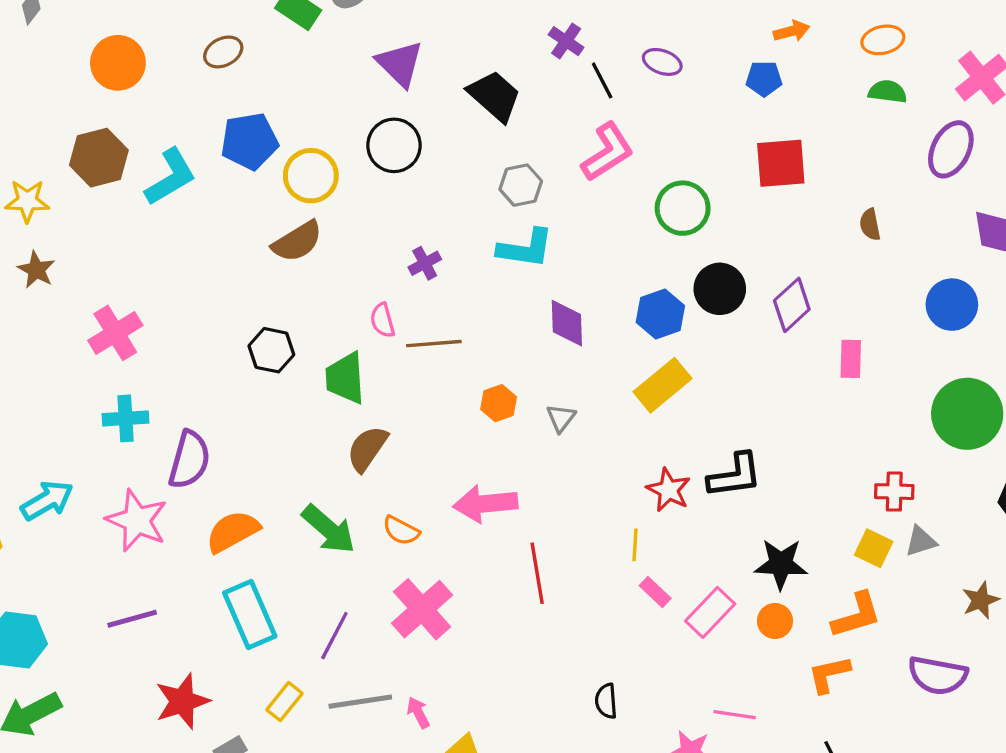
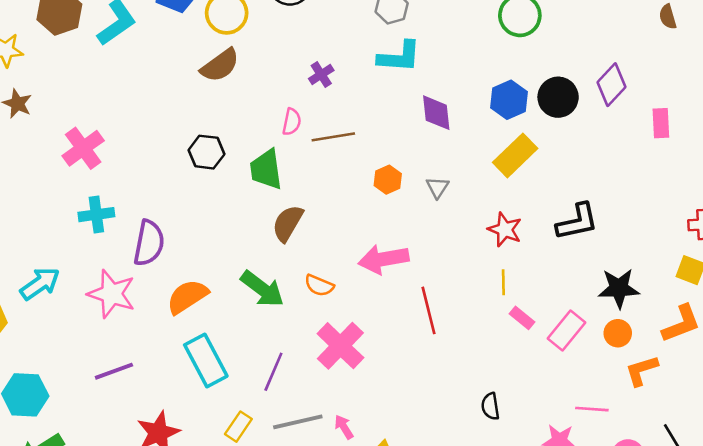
black circle: (720, 289) -> (558, 97), moved
pink semicircle: (383, 320) -> (292, 122), turned -148
red star: (669, 490) -> (505, 230), moved
orange L-shape: (829, 674) -> (642, 371), moved

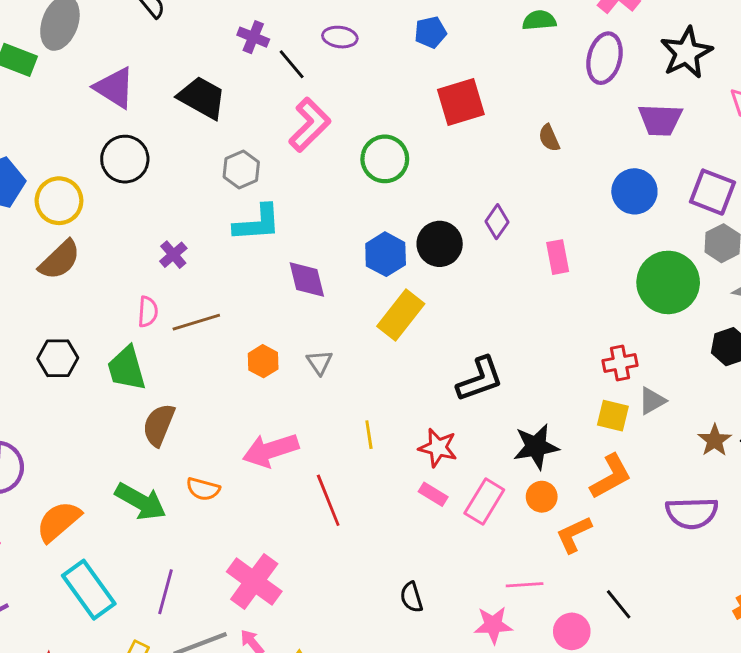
purple diamond: (611, 85) -> (497, 222), size x0.7
red star: (505, 230) -> (438, 448), moved
yellow line: (503, 282) -> (369, 435), moved
pink cross: (340, 346) -> (254, 582), moved

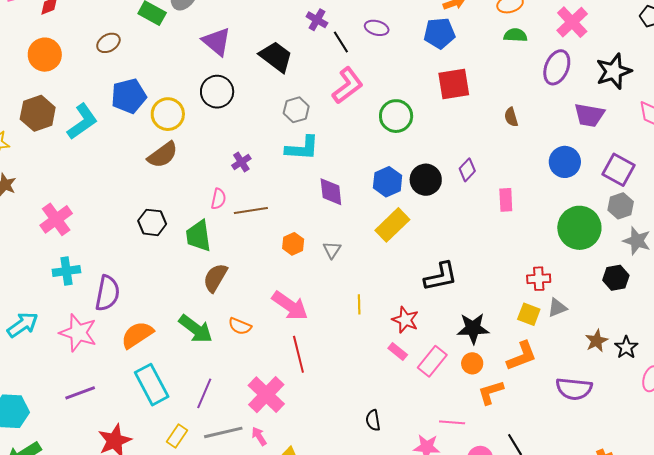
blue pentagon: (430, 32) -> (439, 33), size x1.4
pink arrow: (271, 450) -> (290, 306), turned -135
red line: (328, 500) -> (298, 354), moved

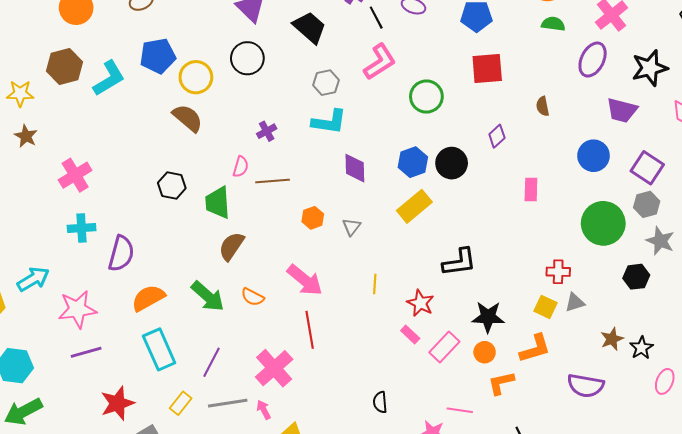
brown semicircle: (163, 155) -> (188, 118), turned -108
purple diamond: (467, 170) -> (497, 136), moved
pink star: (78, 333) -> (77, 309), moved, turned -30

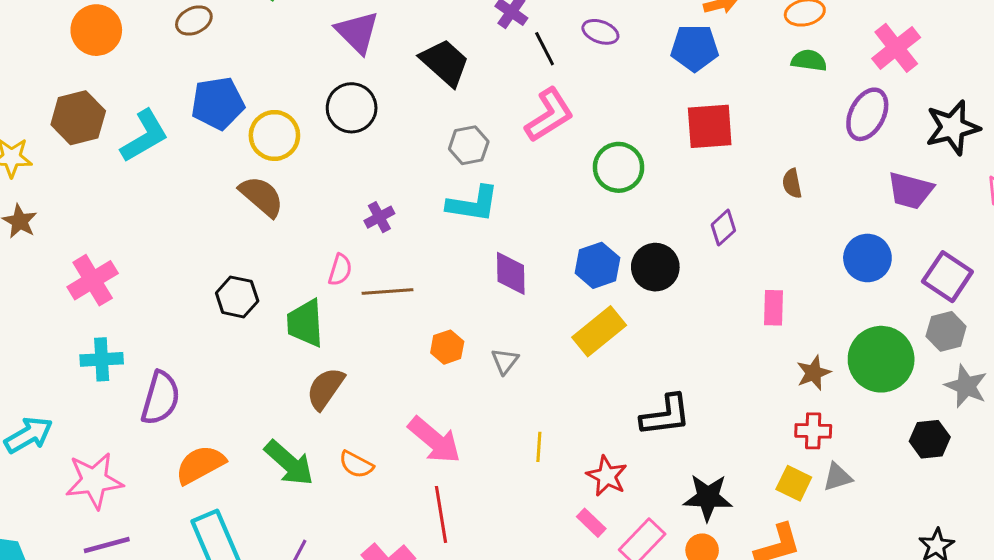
brown star: (612, 339) -> (814, 373), moved

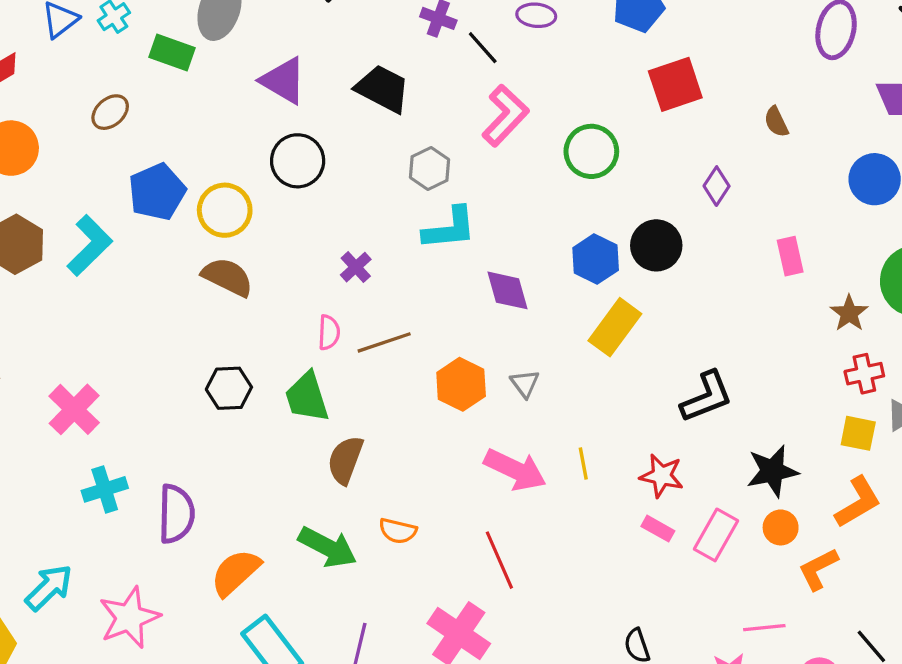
orange hexagon: (447, 347) -> (461, 384), size x1.4
pink arrow: (434, 440) -> (515, 470), moved

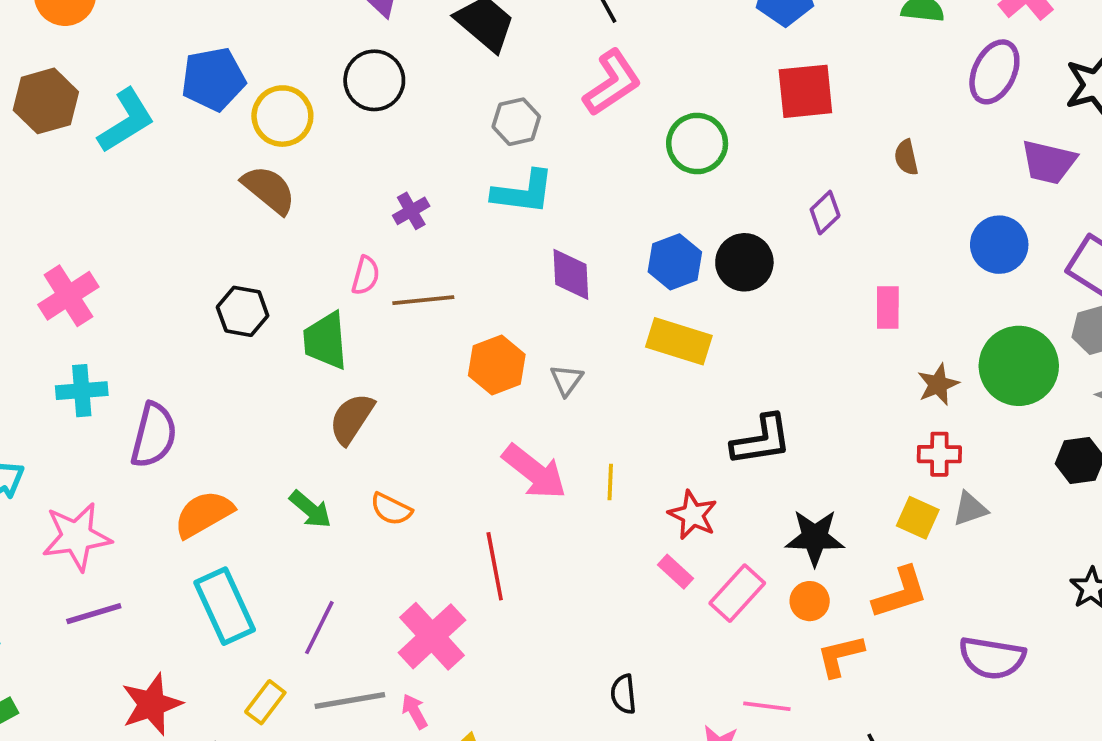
yellow rectangle: (615, 327) -> (679, 341), turned 58
green arrow: (328, 547) -> (310, 509), size x0.7

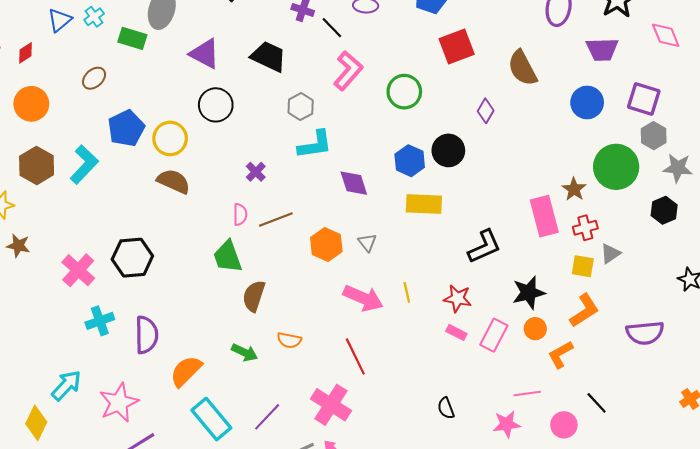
brown semicircle: (906, 157) -> (522, 68), size x1.8
pink rectangle: (888, 307) -> (544, 216), moved, size x1.6
black hexagon: (243, 311) -> (132, 258), moved, size x1.4
purple line: (319, 628) -> (267, 417), turned 32

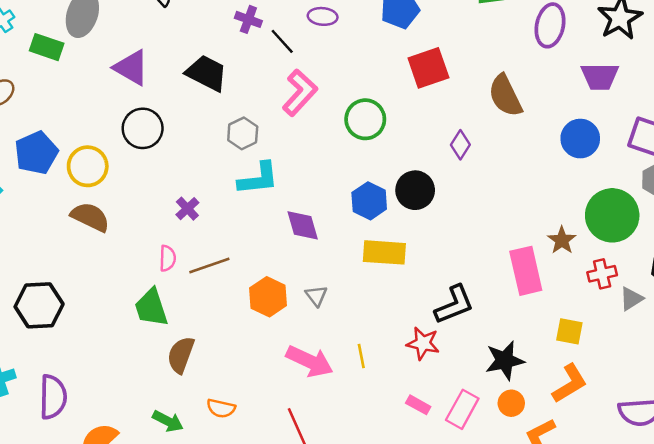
red cross: (585, 228) -> (602, 274), moved
gray triangle: (610, 253) -> (631, 299), moved
red star: (457, 298) -> (423, 343), moved

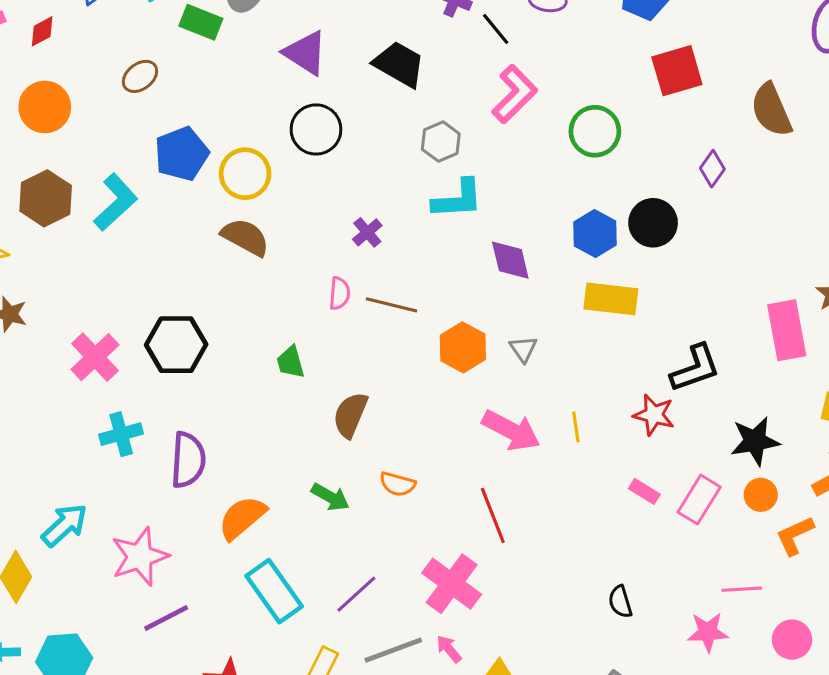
brown line: (209, 266) -> (391, 305), turned 30
green trapezoid: (151, 308) -> (291, 362), moved, size x0.7

